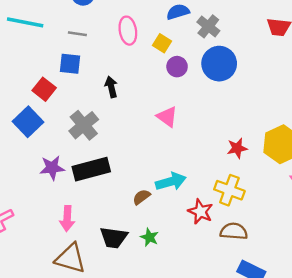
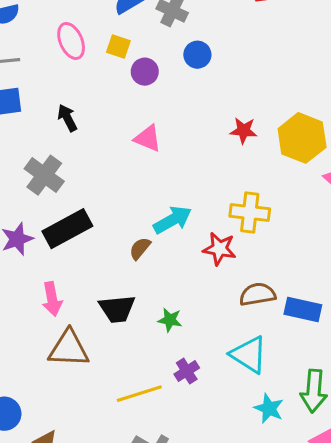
blue circle: (219, 64) -> (197, 55), size x0.6
red star: (237, 148) -> (244, 131), moved, turned 30
brown semicircle: (234, 231) -> (257, 294), moved
green star: (149, 237) -> (170, 320), moved

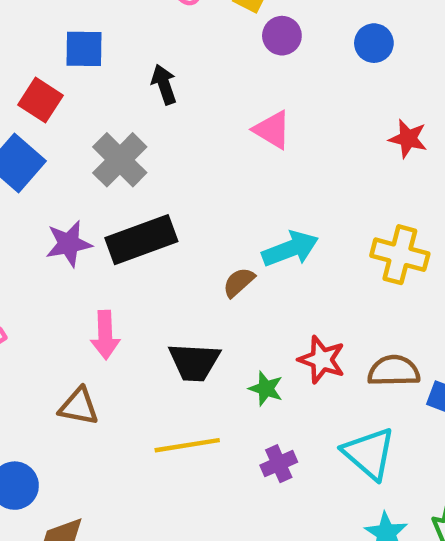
blue circle: (197, 55) -> (374, 43), moved
red star: (220, 249) -> (322, 360), moved
brown triangle: (69, 349) -> (79, 406), moved, size x0.7
yellow line: (139, 394) -> (187, 445), moved

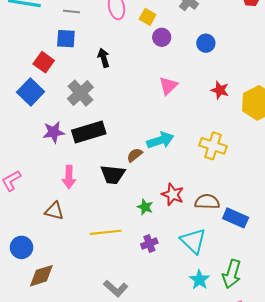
pink triangle: (272, 130) -> (168, 86), moved, turned 42
black trapezoid: (194, 362) -> (113, 174), moved

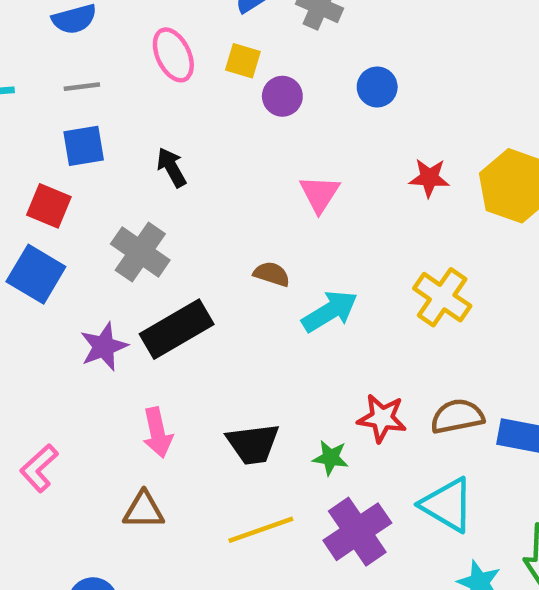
yellow cross: (213, 146) -> (442, 297), turned 30
brown semicircle: (135, 155) -> (272, 274), moved, turned 70
black trapezoid: (113, 174) -> (253, 444), moved
purple cross: (149, 244) -> (357, 532), size x1.8

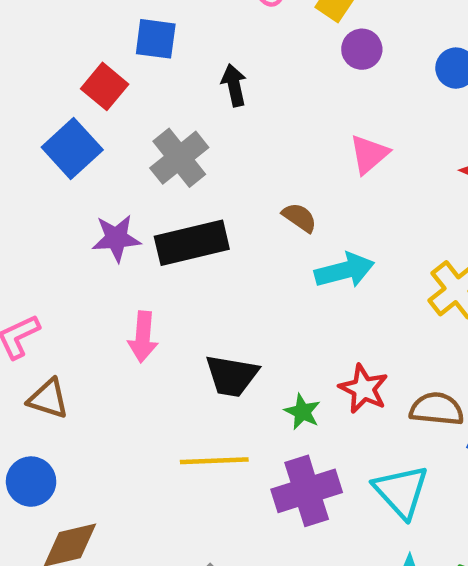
brown triangle: (144, 510) -> (48, 399), moved

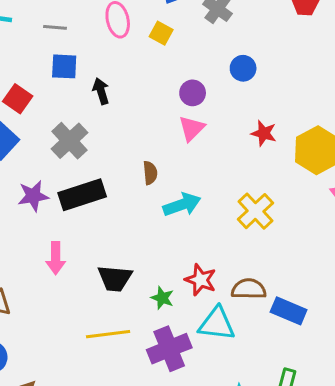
blue square: (156, 39) -> (64, 66), moved
purple circle: (362, 49) -> (193, 93), moved
brown semicircle: (299, 217) -> (150, 173), turned 55
cyan triangle: (401, 491) -> (217, 324), moved, turned -36

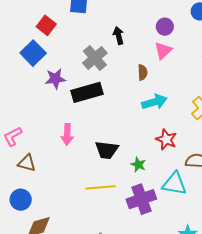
black arrow: (101, 91) -> (119, 36), moved
gray cross: (69, 141) -> (95, 58), moved
brown semicircle: (150, 173) -> (143, 72), moved
purple star: (33, 196) -> (55, 79), moved
red star: (201, 280) -> (166, 139), moved

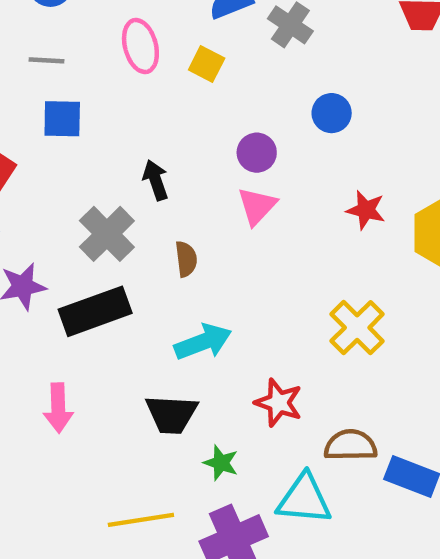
brown semicircle: (143, 72) -> (186, 259), moved
cyan arrow: (154, 102) -> (203, 342), moved
black trapezoid: (107, 150) -> (171, 414), moved

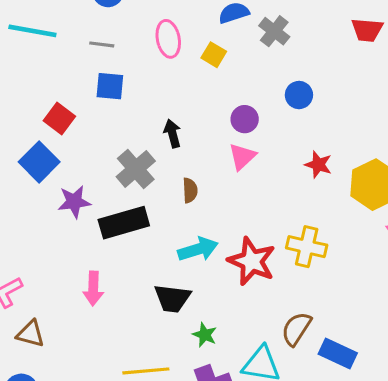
yellow cross: (357, 328) -> (307, 247), turned -36
red star: (279, 403) -> (252, 261), moved, size x1.4
brown semicircle: (351, 445) -> (296, 329), turned -60

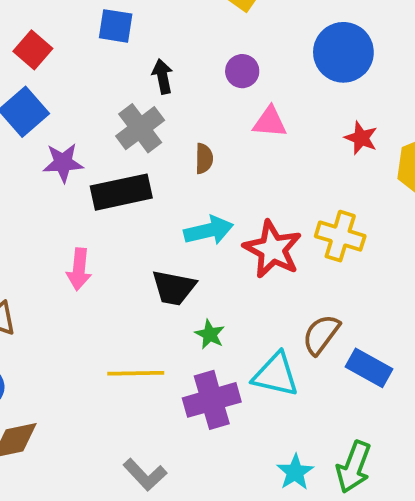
blue circle: (299, 95) -> (343, 52), size x1.8
red square: (59, 119) -> (33, 50), moved
purple circle: (245, 119) -> (242, 71), moved
black arrow: (172, 134) -> (163, 76), moved
pink triangle: (242, 157) -> (270, 122), turned 44

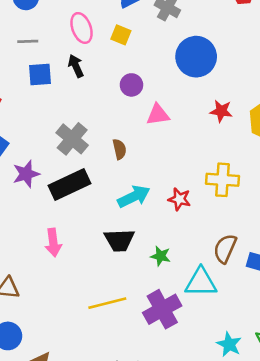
black arrow: (163, 76) -> (76, 66), moved
red star: (273, 249) -> (179, 199), size x0.6
green star: (210, 334) -> (161, 256), moved

